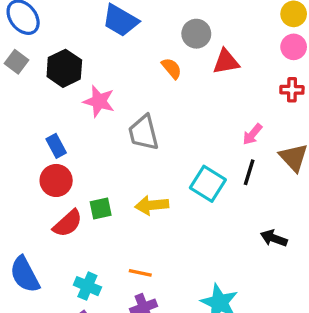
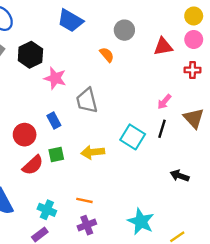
red triangle: (226, 62) -> (163, 47), moved
blue rectangle: (56, 146) -> (54, 121), moved

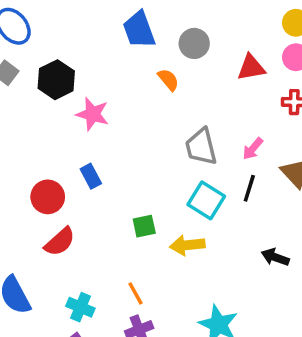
blue trapezoid: (70, 21) -> (139, 30), moved, turned 40
gray trapezoid: (87, 101) -> (201, 147), moved
yellow arrow: (93, 152) -> (187, 245), moved
green square: (56, 155) -> (144, 226), moved
orange line: (84, 200) -> (136, 293), turned 49

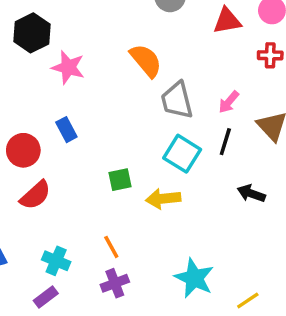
orange semicircle: (168, 80) -> (146, 60), moved, size x1.5
black arrow: (275, 257) -> (251, 193), moved

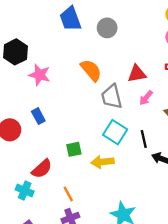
red triangle: (227, 21) -> (137, 74), moved
black line: (225, 142) -> (144, 139), moved, turned -30
red semicircle: (35, 195) -> (42, 169), moved
cyan cross: (56, 261) -> (25, 191), moved

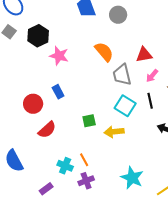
black line: (144, 139) -> (150, 101), moved
red semicircle: (42, 169) -> (47, 130), moved
cyan cross: (25, 191) -> (65, 166), moved

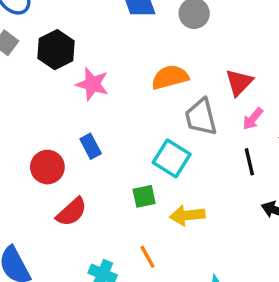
orange semicircle: (104, 52) -> (170, 77), turned -65
red triangle: (144, 55) -> (239, 82), turned -36
cyan square: (125, 106) -> (172, 158), moved
orange line: (84, 160) -> (148, 257), moved

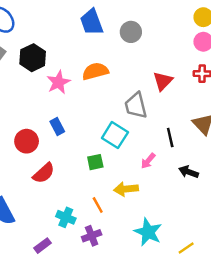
orange semicircle: (170, 77) -> (95, 71), moved
pink star: (92, 84) -> (58, 82), turned 30
pink arrow: (253, 119) -> (148, 161), moved
yellow arrow: (187, 215) -> (126, 189), moved

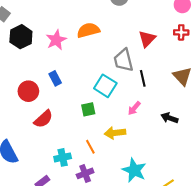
black hexagon: (33, 58) -> (21, 37), moved
black line: (170, 138) -> (143, 78), moved
cyan cross: (66, 217) -> (63, 157), turned -35

